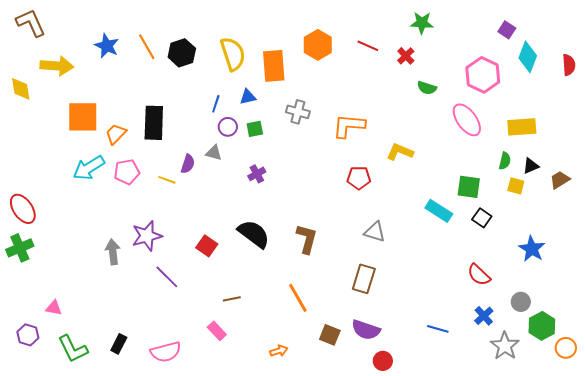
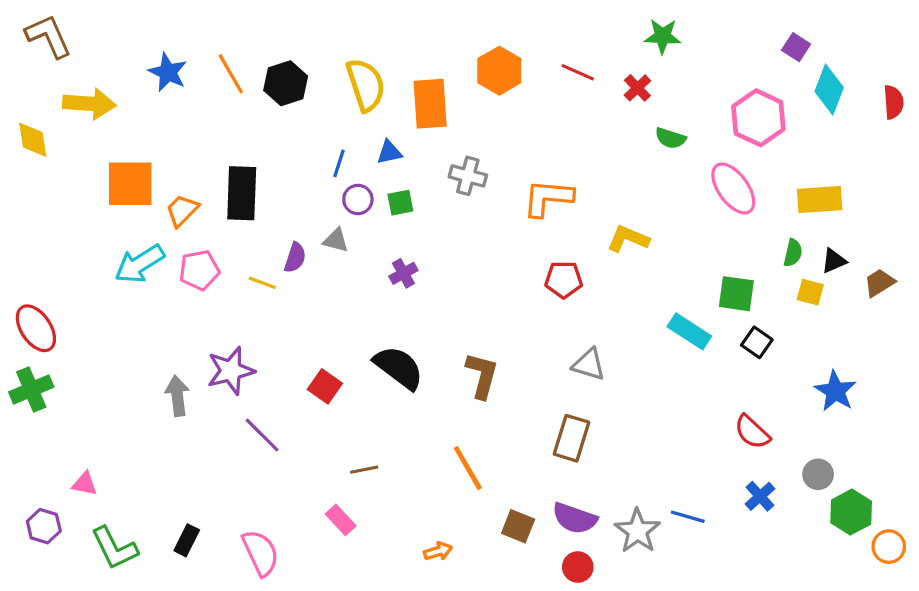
gray star: (505, 346) -> (637, 531), moved
pink semicircle: (166, 352) -> (261, 553), turned -100
red circle: (383, 361) -> (578, 567), moved

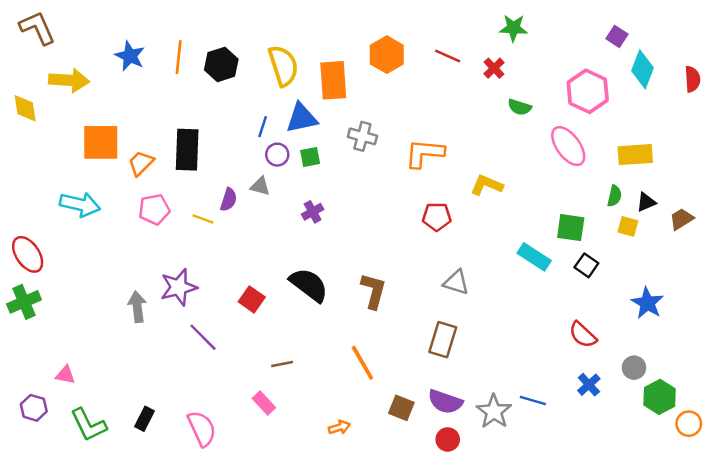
orange line: (231, 74) -> (179, 57), turned 36
blue triangle: (389, 152) -> (302, 118), size x1.6
cyan arrow: (140, 264) -> (80, 204), moved, turned -135

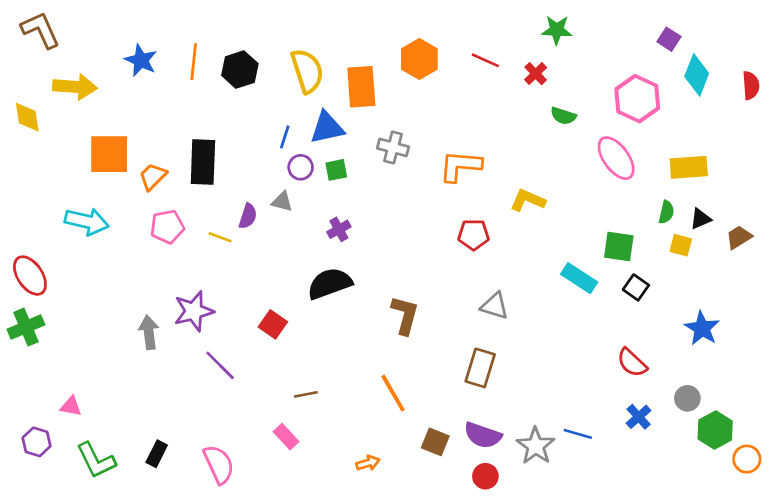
black semicircle: (309, 285) -> (330, 283), moved, turned -57

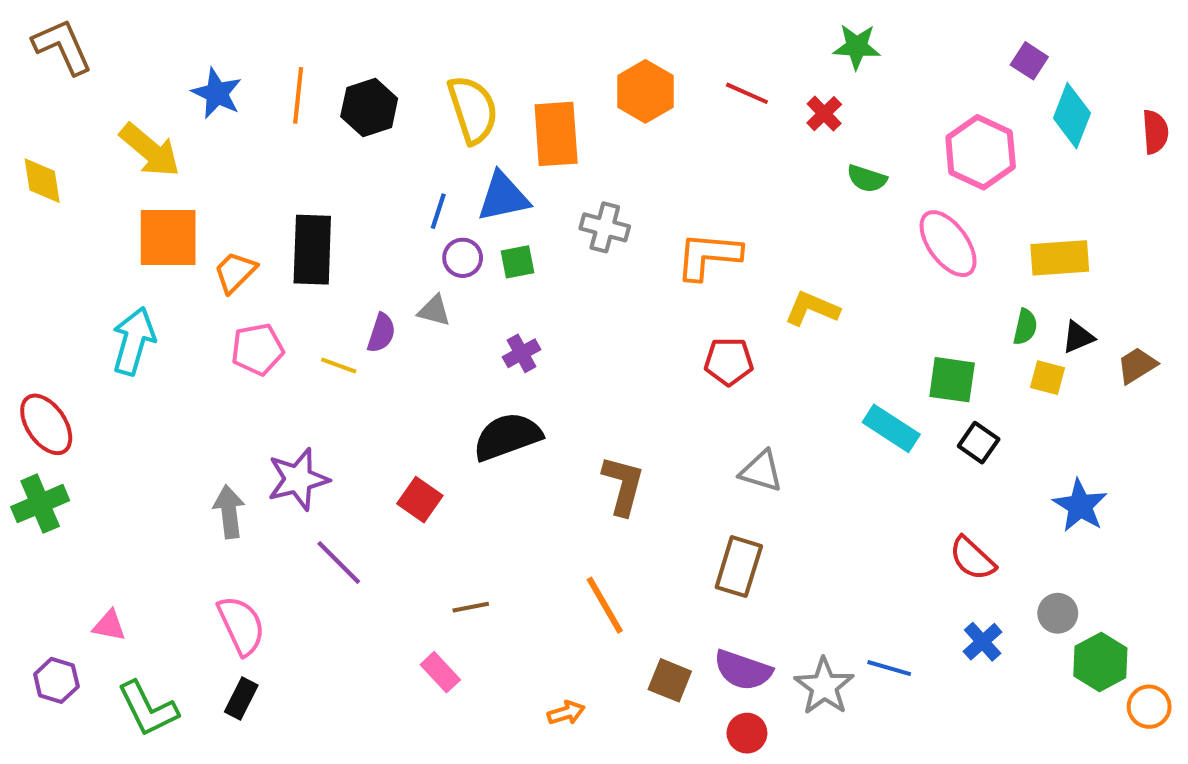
yellow arrow: (75, 87) -> (150, 150), moved, turned 36
cyan arrow: (87, 221) -> (134, 341), turned -87
pink semicircle: (219, 464) -> (241, 625), moved

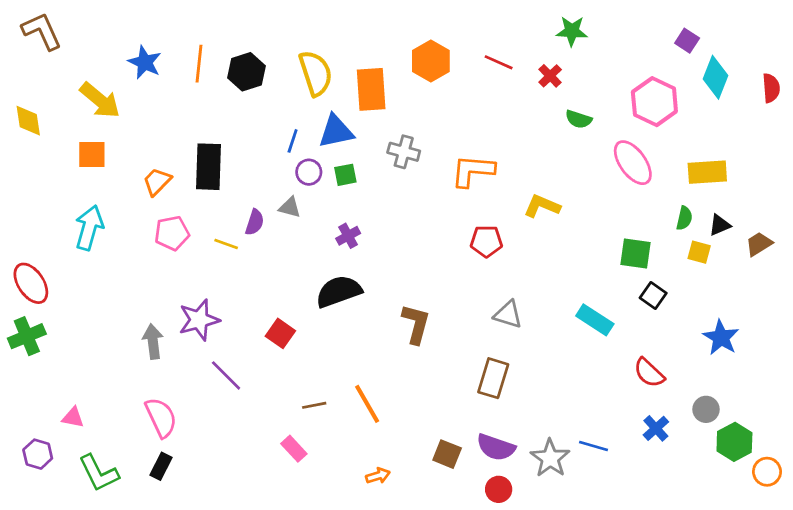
orange square: (168, 238) -> (92, 154), moved, size x0.7
cyan rectangle: (891, 428) -> (595, 320), moved
orange line: (605, 605) -> (367, 404), moved

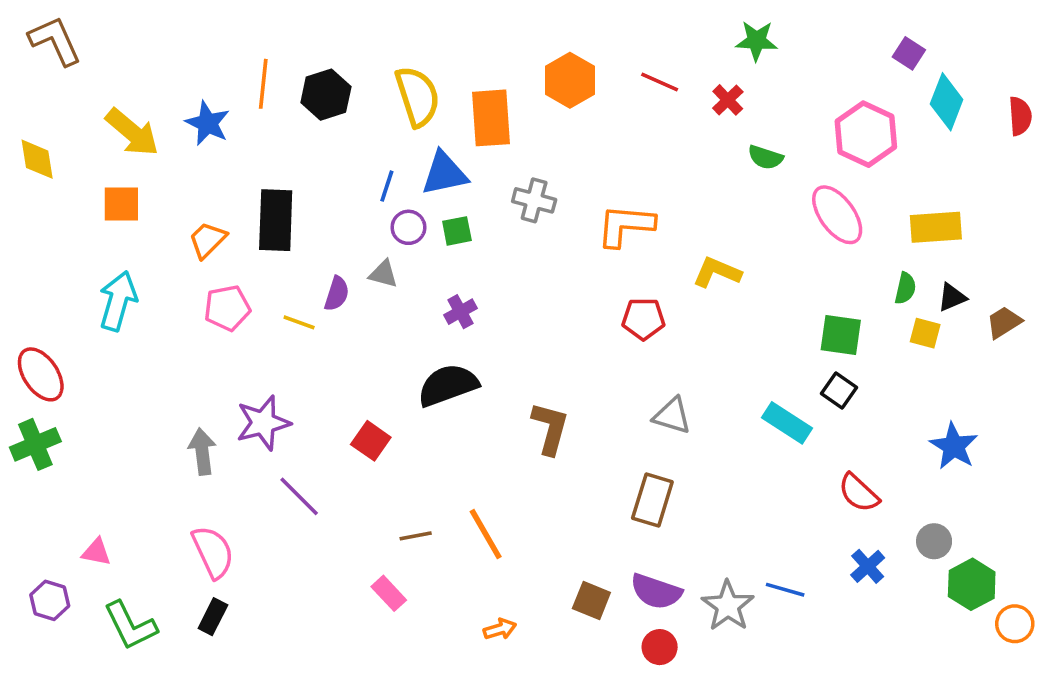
blue star: (145, 62) -> (208, 123), moved
black square: (653, 295) -> (839, 391), moved

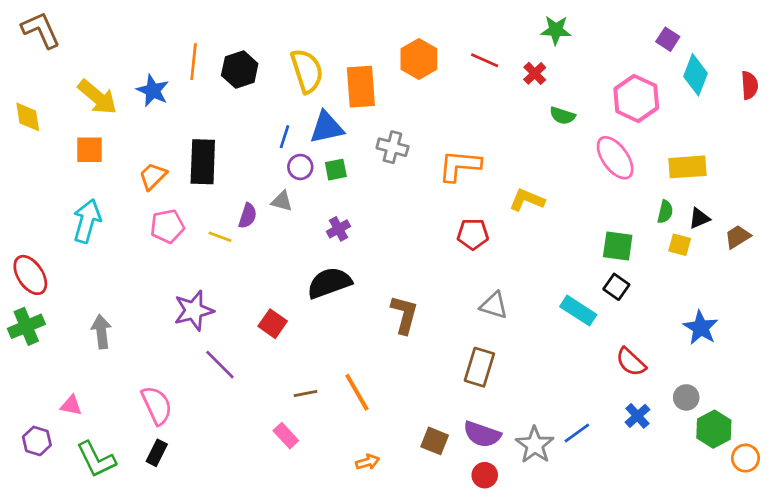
gray arrow: (202, 452) -> (101, 332), moved
blue line: (785, 590) -> (577, 433), turned -52

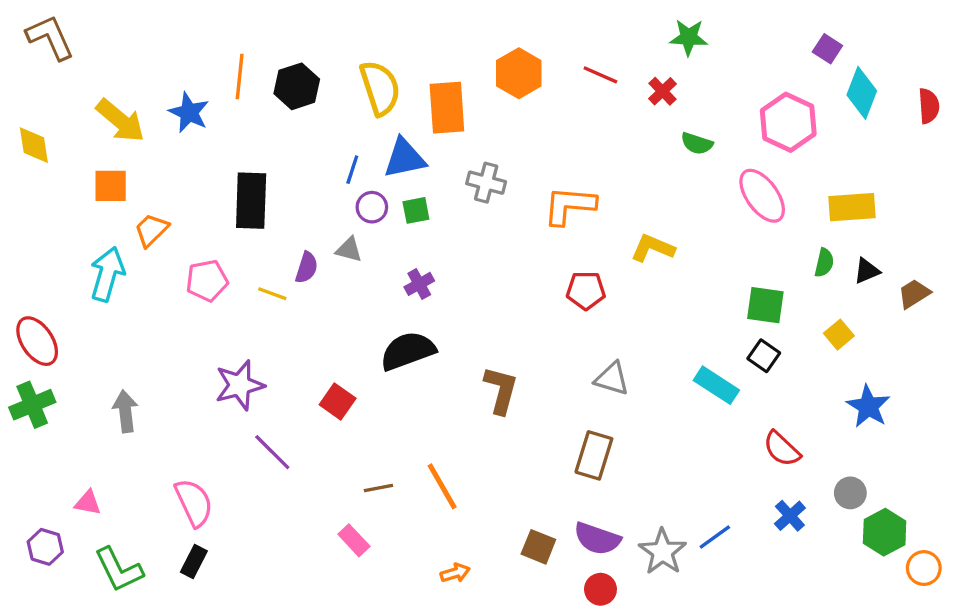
orange trapezoid: (153, 176) -> (151, 230), moved
yellow square: (680, 245) -> (839, 335), moved, turned 35

